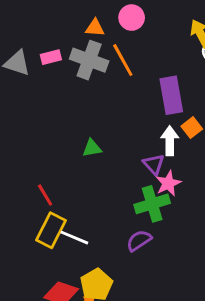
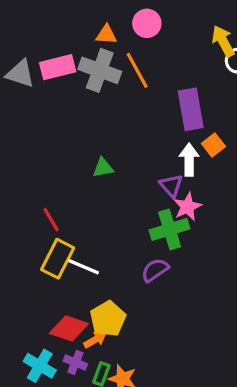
pink rectangle: (51, 57) -> (58, 67), size x1.5

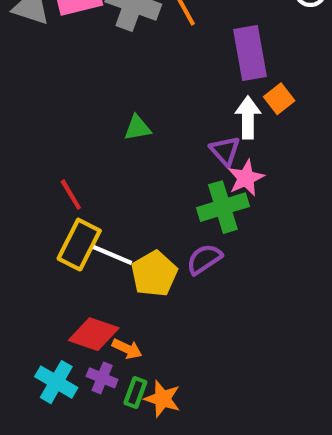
yellow pentagon: (108, 319) -> (154, 274), moved
orange arrow: (95, 340) -> (127, 349), turned 55

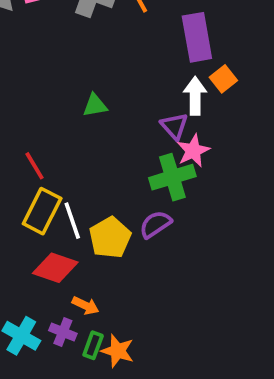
white line: (112, 255) -> (72, 221), turned 48
red diamond: (94, 334) -> (55, 268), moved

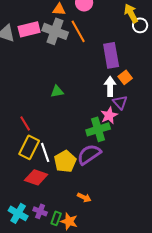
purple triangle: (174, 126) -> (120, 102), moved
purple semicircle: (155, 224) -> (89, 154), size x1.4
orange arrow: (86, 306) -> (84, 197), moved

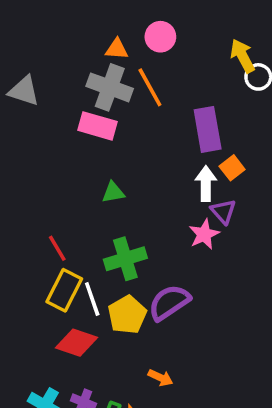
pink rectangle: (29, 29) -> (97, 126), moved, turned 30
green cross: (98, 129) -> (125, 259), moved

